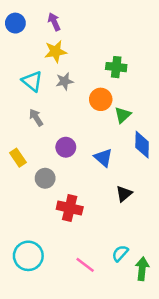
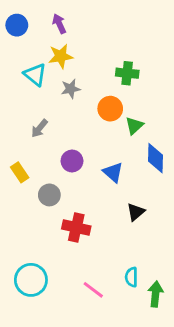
cyan triangle: (32, 81) -> (35, 75), moved
gray arrow: (36, 117) -> (39, 128), turned -108
cyan semicircle: (120, 253) -> (131, 277), turned -42

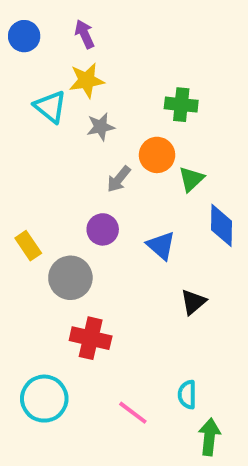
gray arrow: (39, 128) -> (119, 179), moved
gray circle: (49, 195) -> (70, 278), size x1.4
red cross: (76, 228) -> (91, 338), moved
green arrow: (156, 294) -> (209, 437), moved

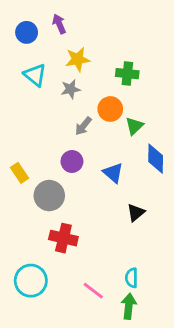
blue circle: (24, 36) -> (27, 32), moved
yellow star: (87, 80) -> (78, 59), moved
green arrow: (209, 437) -> (129, 306), moved

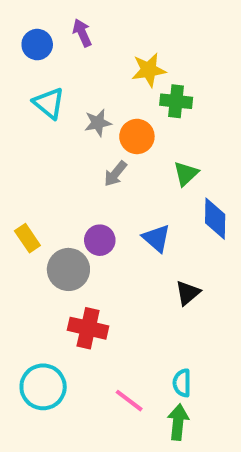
yellow star: (78, 59) -> (149, 70), moved
orange circle: (110, 109) -> (137, 136), moved
purple circle: (72, 161) -> (100, 240), moved

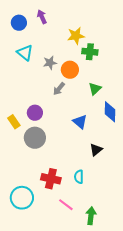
purple circle: (100, 240) -> (35, 113), moved
red cross: (88, 328) -> (51, 179), moved
cyan semicircle: (182, 383) -> (79, 177), moved

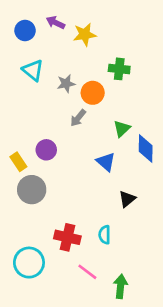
purple arrow: (42, 17) -> (56, 23), turned -40
yellow star: (76, 36) -> (85, 34), moved
green triangle: (95, 89) -> (122, 129), moved
gray circle: (35, 138) -> (32, 190), moved

